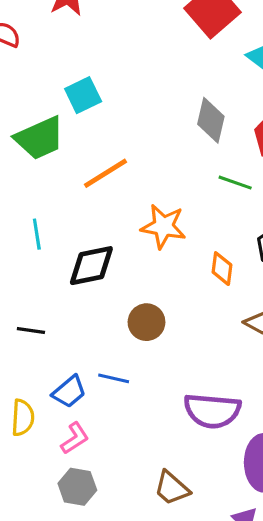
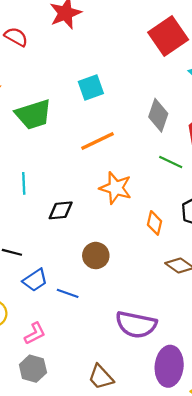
cyan square: (83, 95) -> (91, 87), moved
orange line: (105, 173) -> (97, 141), moved
black diamond: (91, 266) -> (61, 210), size x0.7
blue trapezoid: (69, 392) -> (35, 280), moved

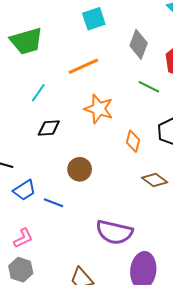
cyan square: (91, 87) -> (94, 19), moved
cyan line: (24, 183) -> (38, 93), moved, turned 36

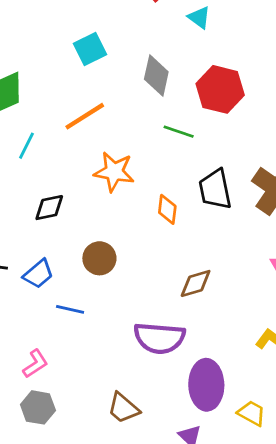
cyan line: (38, 93) -> (26, 146), moved
brown diamond: (155, 180) -> (196, 283), moved, turned -45
blue trapezoid: (24, 190) -> (38, 274), moved

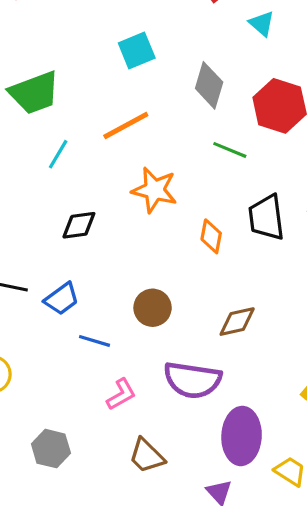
brown circle: (99, 258) -> (153, 308), moved
pink L-shape: (35, 364) -> (121, 394), moved

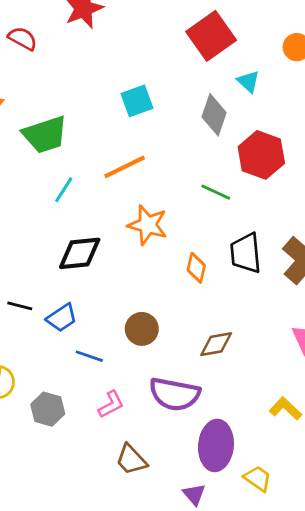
gray diamond: (209, 85) -> (214, 115), moved
black diamond: (79, 225) -> (80, 253), size x1.4
gray hexagon: (51, 449) -> (48, 409), moved

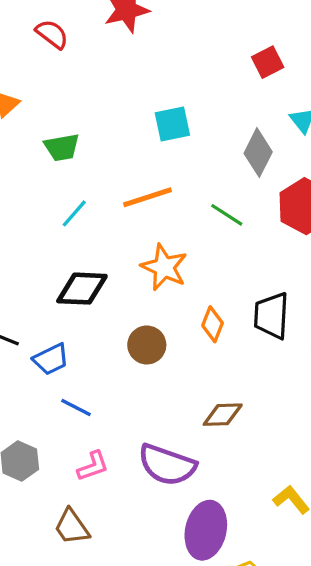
red square: (211, 36) -> (268, 62), size x0.6
green trapezoid: (45, 135) -> (62, 147), size x0.7
green line: (216, 192) -> (227, 215), moved
brown circle: (142, 329) -> (147, 345), moved
brown trapezoid: (131, 460) -> (72, 527), moved

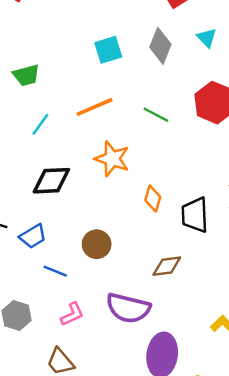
gray diamond: (258, 153) -> (160, 46), moved
black trapezoid: (271, 316) -> (195, 215), moved
brown circle: (147, 345) -> (97, 244), moved

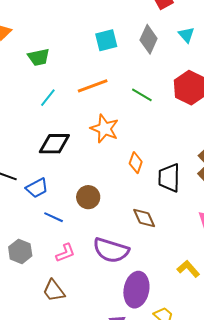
brown diamond: (167, 266) -> (144, 218), turned 70

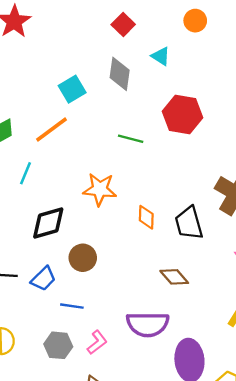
orange line: (93, 86) -> (52, 130), moved
brown circle: (88, 197) -> (83, 258), moved
gray hexagon: (20, 251) -> (58, 345), moved

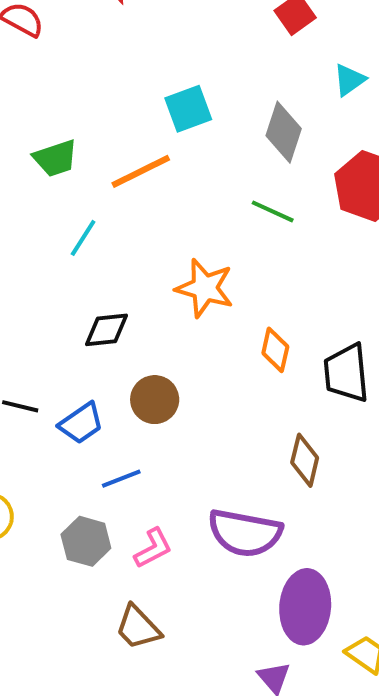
cyan triangle: (161, 56) -> (349, 80), turned 42
gray diamond: (120, 74) -> (284, 132), moved
black diamond: (48, 223) -> (107, 330), size x0.7
brown diamond: (174, 277) -> (305, 460), turned 44
blue line: (72, 306) -> (121, 479), turned -40

